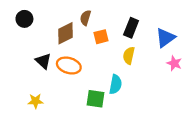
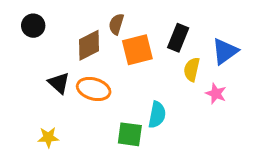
orange square: (101, 37) -> (137, 50), size x1.5
yellow semicircle: (129, 56) -> (192, 69), moved
pink star: (174, 63) -> (216, 94), moved

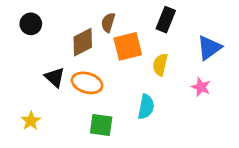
black rectangle: (178, 38) -> (166, 20), moved
yellow semicircle: (192, 69) -> (160, 65), moved
green square: (130, 134) -> (101, 125), moved
yellow star: (48, 137) -> (31, 121), moved, turned -30

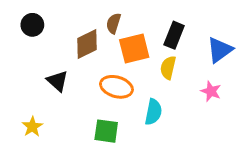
black rectangle: (166, 20) -> (174, 35), moved
orange ellipse: (87, 83) -> (116, 87), moved

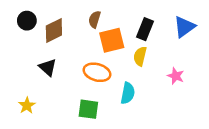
brown diamond: (87, 44) -> (54, 30), moved
blue triangle: (220, 50) -> (184, 27), moved

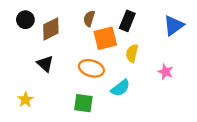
black rectangle: (145, 29) -> (127, 21), moved
cyan semicircle: (128, 93) -> (120, 88), turned 42

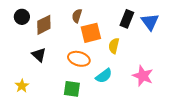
black rectangle: (127, 21) -> (127, 19), moved
blue triangle: (174, 25) -> (150, 22), turned -30
pink star: (166, 72) -> (143, 76), moved, size x1.5

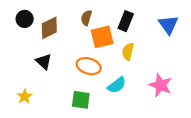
black rectangle: (127, 19) -> (126, 21), moved

